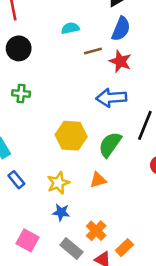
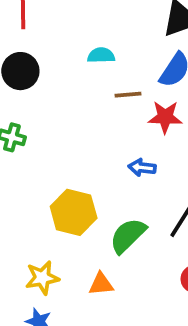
red star: (120, 61) -> (165, 117), turned -30
blue arrow: (111, 98) -> (142, 168), size x0.6

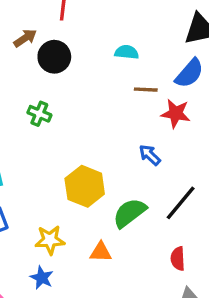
blue arrow: (142, 168) -> (150, 155), turned 30

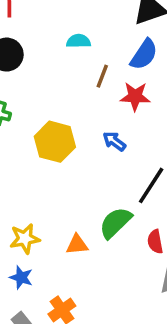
brown line: (146, 90) -> (102, 76), turned -65
yellow hexagon: (85, 186) -> (55, 142), moved
green semicircle: (130, 213) -> (115, 223), moved

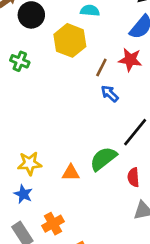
brown line: (102, 76) -> (101, 67), moved
yellow hexagon: (55, 142) -> (70, 40), moved

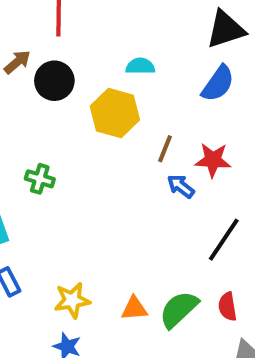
red star: (130, 60) -> (213, 160), moved
green cross: (20, 61) -> (40, 179), moved
green semicircle: (103, 159) -> (179, 309), moved

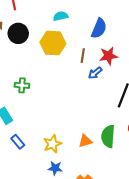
blue semicircle: (218, 84) -> (99, 28), moved
blue arrow: (181, 186) -> (95, 73), turned -64
green semicircle: (179, 309) -> (108, 136), turned -30

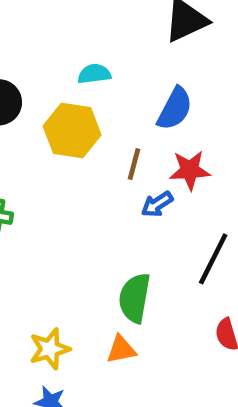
green semicircle: (108, 136) -> (135, 298), moved

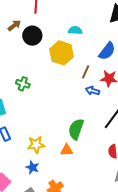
blue arrow: (157, 204) -> (92, 91), turned 40

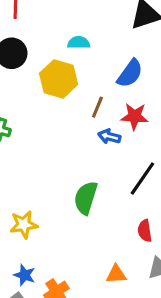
orange triangle: (67, 150) -> (116, 274), moved
blue star: (32, 167) -> (25, 275), moved

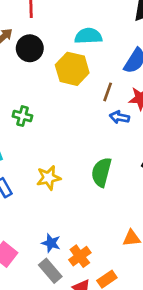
cyan semicircle: (79, 43) -> (88, 36), size x1.4
yellow star: (24, 225) -> (49, 178), moved

